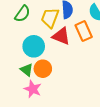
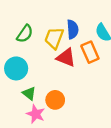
cyan circle: (34, 46) -> (16, 68), moved
orange circle: (43, 69) -> (55, 100), moved

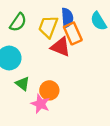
orange rectangle: (90, 52) -> (73, 33), moved
pink star: (36, 114) -> (40, 104), moved

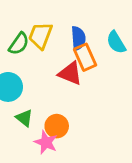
yellow trapezoid: (48, 27) -> (40, 36), moved

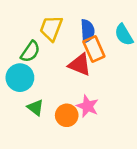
green semicircle: (19, 44) -> (30, 52), moved
pink star: (46, 142) -> (87, 106), moved

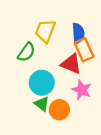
cyan circle: (20, 78) -> (42, 83), moved
pink star: (87, 106) -> (82, 90), moved
green triangle: (35, 108) -> (42, 104), moved

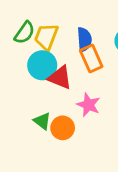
green semicircle: (26, 52) -> (25, 33), moved
red triangle: (71, 64) -> (60, 78), moved
cyan circle: (42, 83) -> (42, 65), moved

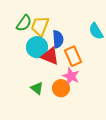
blue semicircle: (84, 39) -> (58, 39), moved
orange rectangle: (91, 58) -> (73, 56), moved
orange circle: (63, 128) -> (61, 88), moved

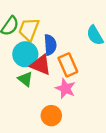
green triangle: (37, 88) -> (25, 79), moved
orange circle: (61, 88) -> (51, 116), moved

